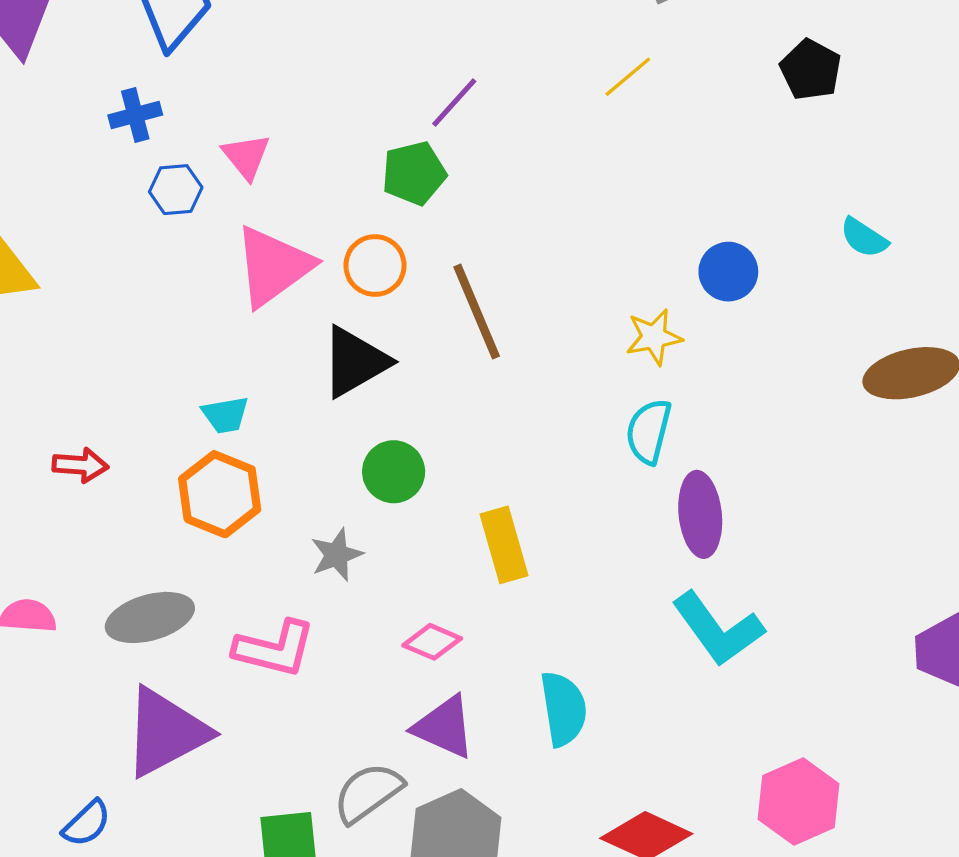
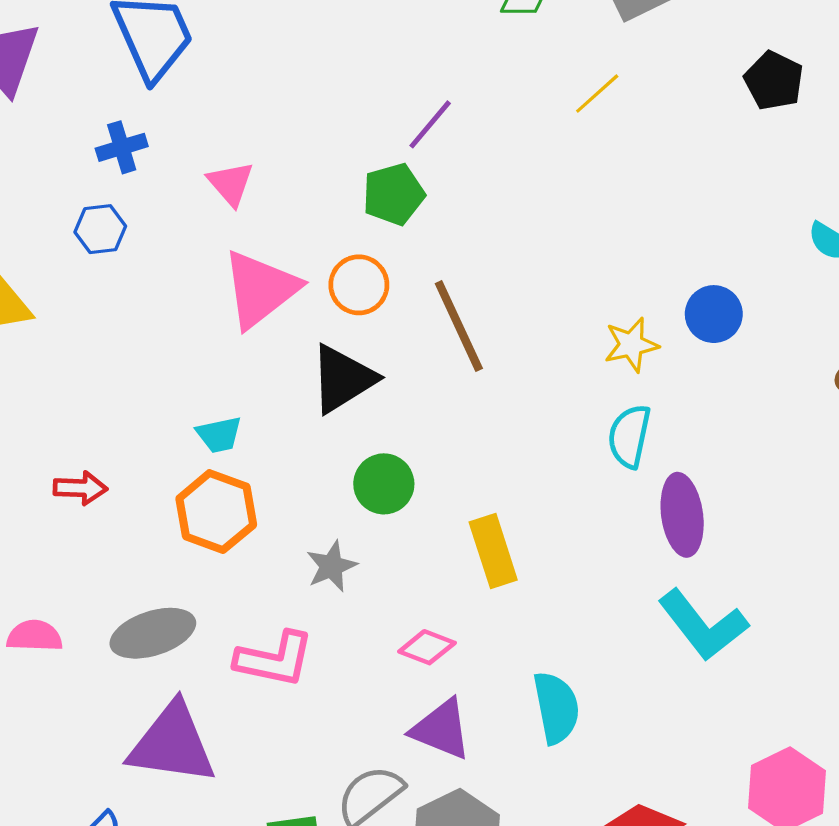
blue hexagon: (176, 190) -> (100, 229), moved
blue circle: (728, 272) -> (714, 314), moved
purple triangle: (166, 732) -> (172, 744), turned 38

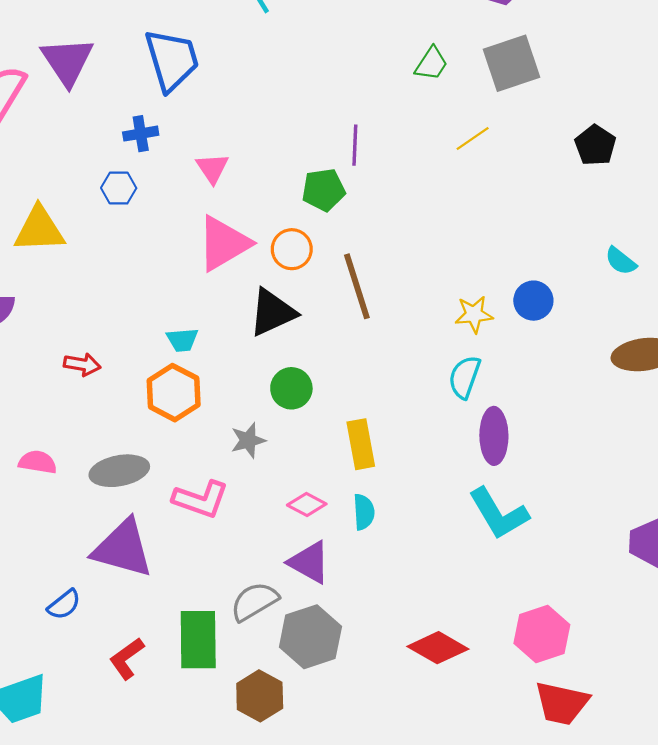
purple line: (430, 124) -> (355, 145), turned -45
cyan semicircle: (556, 708) -> (364, 512), moved, size x0.7

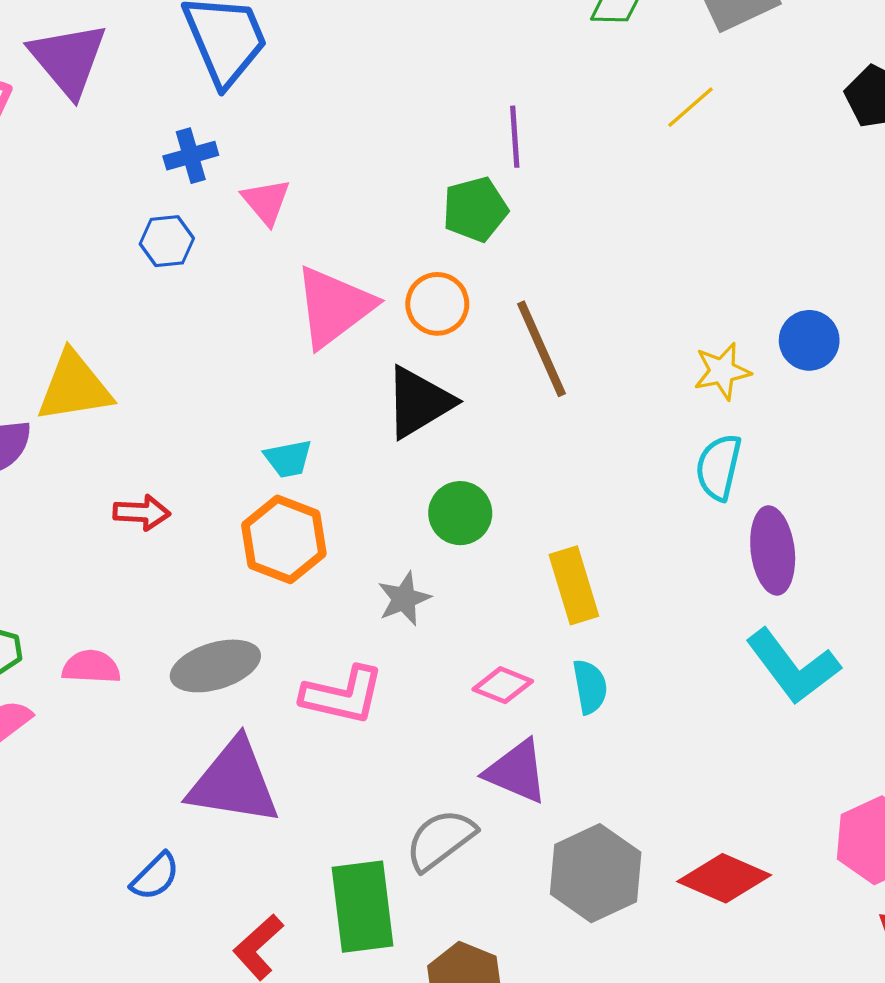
pink triangle: (212, 168) -> (266, 202), moved
yellow triangle: (39, 229) -> (74, 387), moved
gray hexagon: (310, 637) -> (596, 873), moved

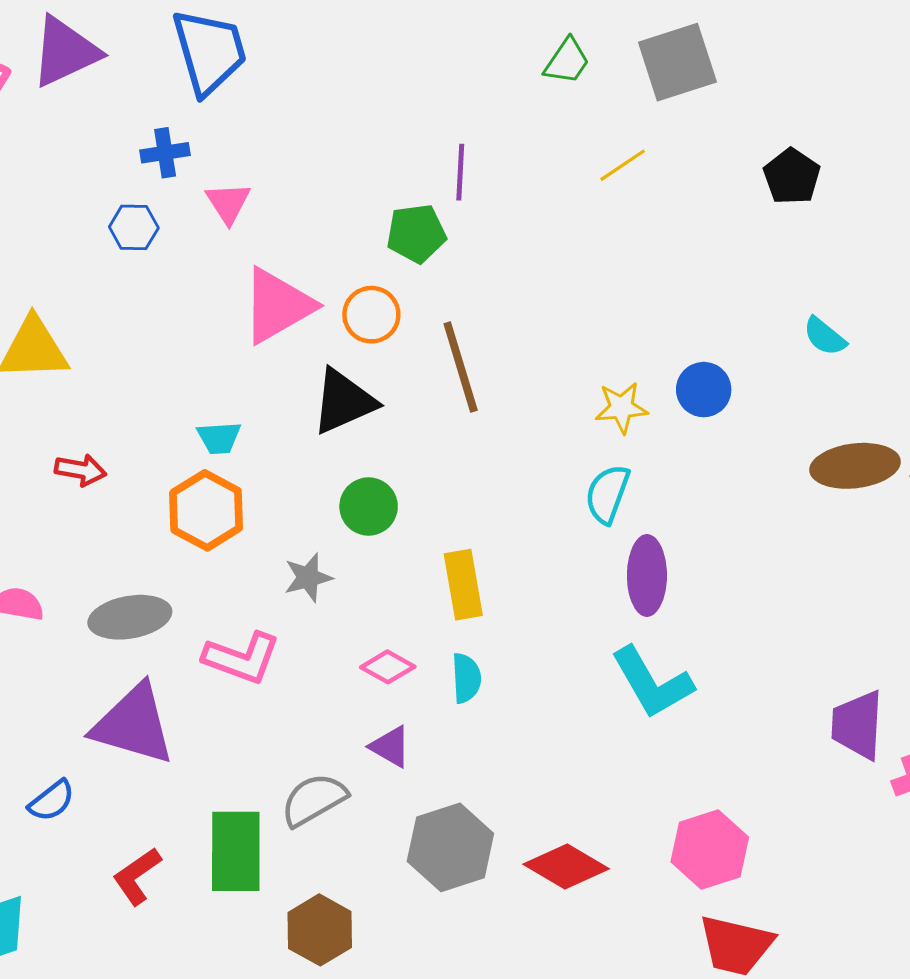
purple triangle: (68, 59) -> (65, 52), turned 38
purple triangle: (516, 772) -> (390, 747), size x0.7

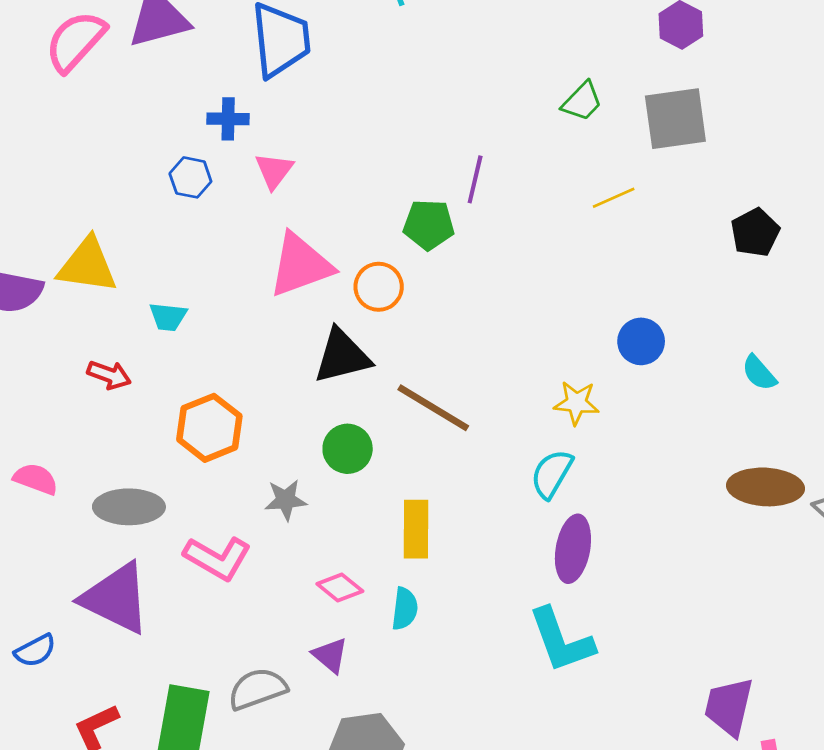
brown line: (461, 367) -> (433, 408), moved, turned -52
blue circle: (704, 390) -> (641, 341), moved
cyan trapezoid: (219, 438) -> (168, 317), moved

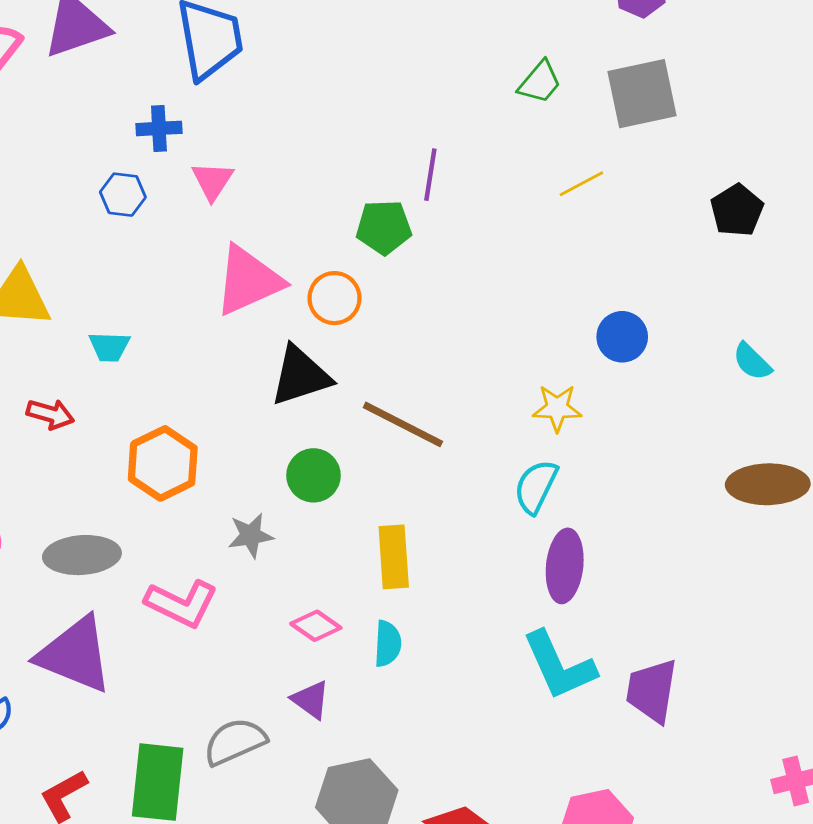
purple trapezoid: (729, 707) -> (652, 691), moved

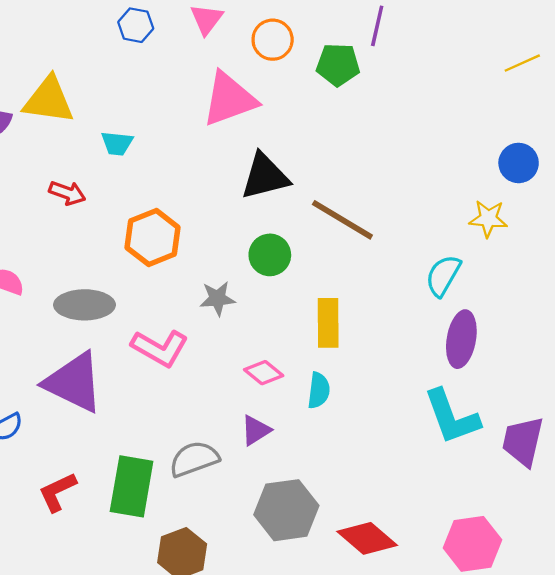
yellow line: (581, 184) -> (522, 63), moved
orange circle: (334, 298) -> (273, 40), moved
yellow star: (557, 408) -> (488, 219), moved
purple triangle: (311, 700) -> (256, 430), turned 48

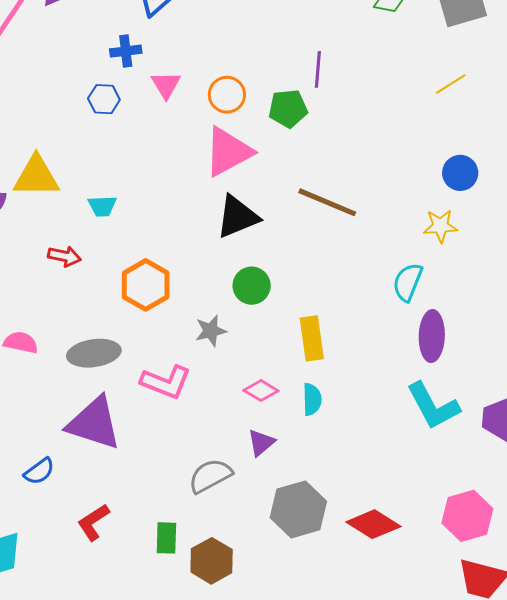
pink triangle: (229, 99) -> (228, 152), moved
brown line: (342, 220) -> (327, 202), moved
green rectangle: (132, 486) -> (166, 538), moved, size x0.6

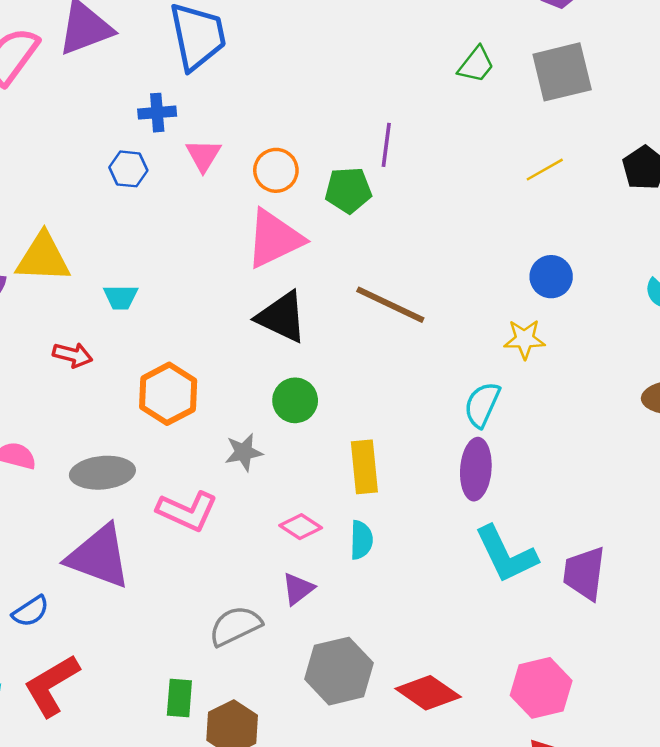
black triangle: (237, 217) -> (282, 317), turned 45
purple ellipse: (432, 336) -> (476, 469), moved
red L-shape: (93, 522) -> (52, 685), moved, size x1.4

